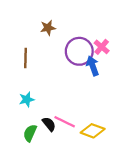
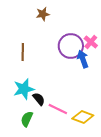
brown star: (48, 28) -> (43, 14), moved
cyan star: (27, 99) -> (24, 89), size x1.5
black semicircle: (49, 124) -> (39, 99), moved

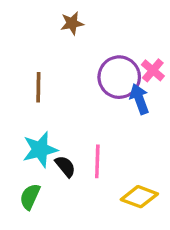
pink line: (58, 109) -> (97, 161), moved, turned 66
green semicircle: (27, 119) -> (30, 197), moved

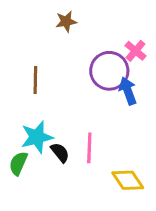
pink cross: (153, 70) -> (135, 51), moved
green semicircle: (30, 197) -> (18, 163), moved
yellow diamond: (139, 197) -> (128, 180), turned 36

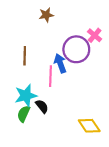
blue arrow: (128, 91) -> (60, 63), moved
pink line: (89, 148) -> (51, 76), moved
green semicircle: (18, 163) -> (24, 114), moved

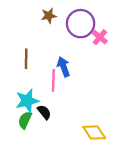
purple circle: (76, 49) -> (81, 24), moved

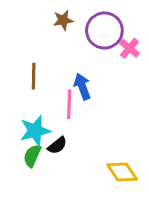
black semicircle: (44, 112) -> (57, 145), turned 91

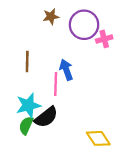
pink cross: (129, 48) -> (104, 39), turned 35
black semicircle: (57, 145) -> (46, 117), size x1.5

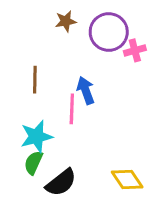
black semicircle: (46, 117) -> (61, 183), moved

